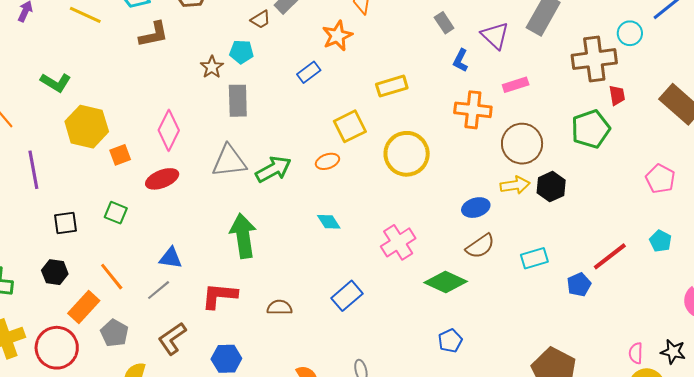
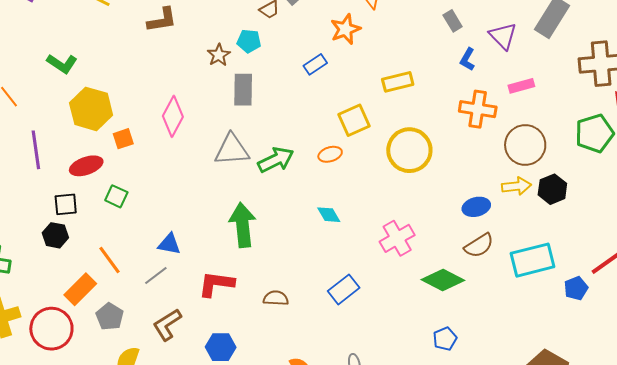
red ellipse: (162, 179) -> (86, 166), moved
cyan rectangle: (534, 258) -> (532, 260), size x1.6
black hexagon: (55, 272) -> (55, 235), moved

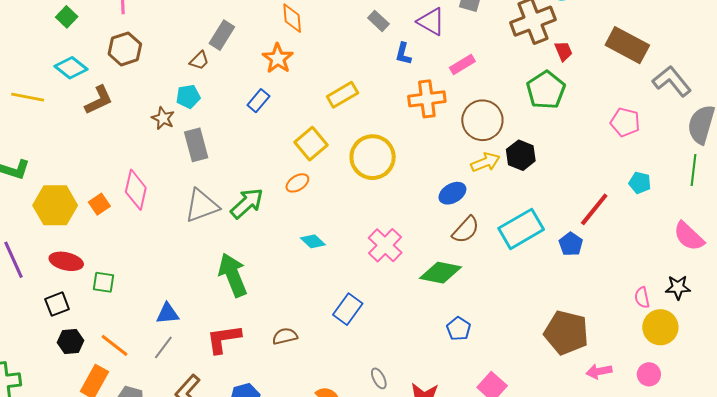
orange square: (123, 139) -> (99, 204), moved
red ellipse: (86, 166) -> (66, 261), turned 48
black hexagon: (55, 235) -> (71, 342), moved

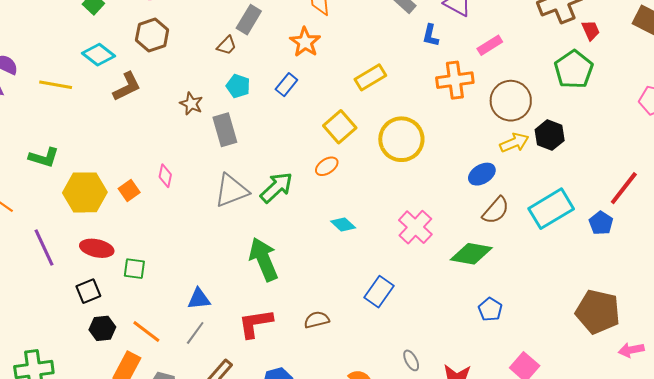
cyan pentagon: (188, 96) -> (238, 86), moved, turned 30
pink diamond: (136, 190) -> (165, 176), size x0.6

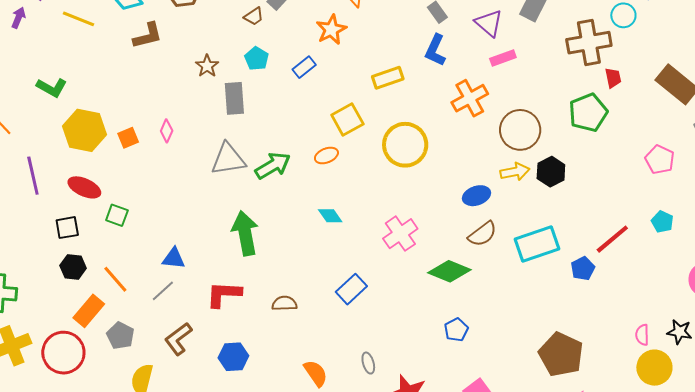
blue L-shape: (431, 35) -> (435, 50), moved, size x1.4
pink rectangle: (490, 45) -> (503, 58), moved
orange cross: (455, 80) -> (470, 98), turned -33

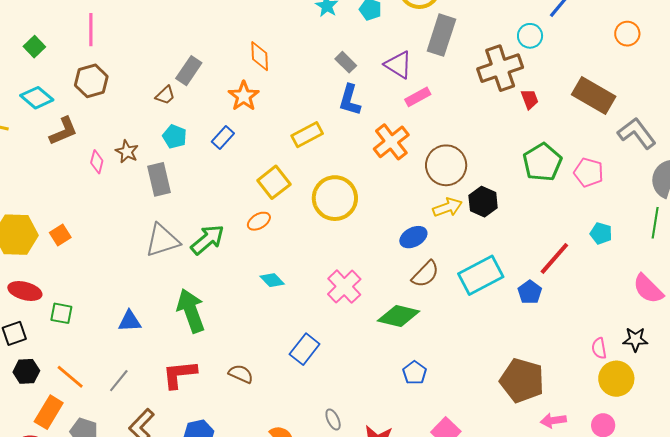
green pentagon: (588, 113) -> (542, 162), moved
pink diamond: (167, 131) -> (97, 162), moved
blue triangle: (174, 258) -> (130, 321), moved
brown semicircle: (284, 303) -> (241, 374), turned 35

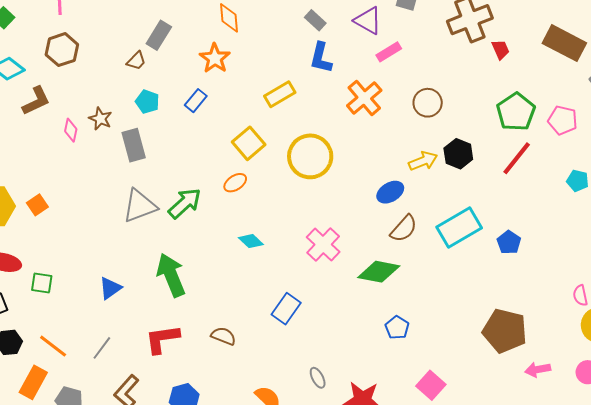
brown circle: (446, 165) -> (428, 103), moved, size x0.7
red line: (554, 258) -> (517, 158), moved
blue triangle: (130, 321) -> (110, 288), turned -30

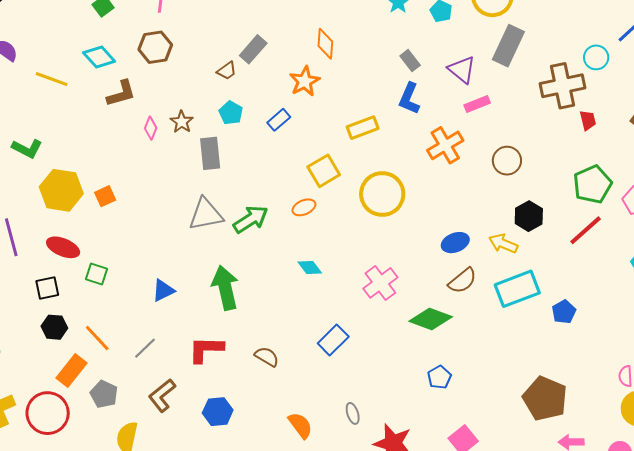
yellow arrow: (423, 161) -> (503, 244), moved, turned -144

